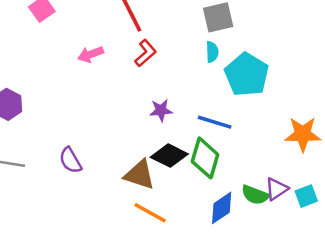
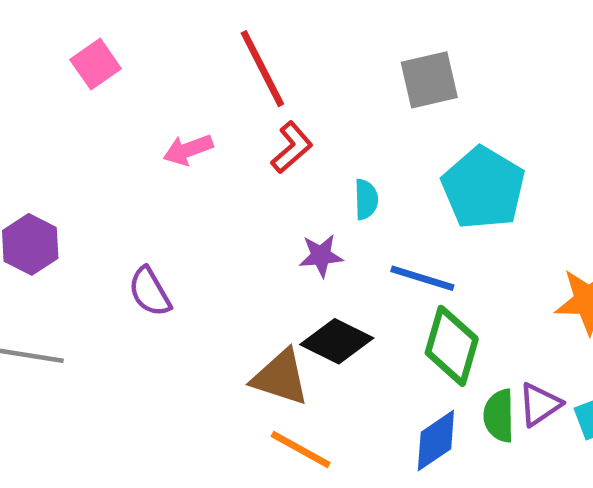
cyan semicircle: (212, 52) -> (366, 199), moved
green diamond: (205, 158) -> (452, 346), moved
purple semicircle: (70, 160) -> (150, 292), moved
green semicircle: (255, 195) -> (499, 416), turned 68

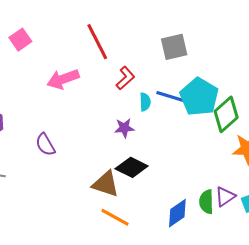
red L-shape: (292, 147) -> (125, 78), moved
pink arrow: (188, 150) -> (63, 79), size x1.4
blue line: (422, 278) -> (171, 97), moved
green diamond: (452, 346) -> (226, 114), moved, turned 32

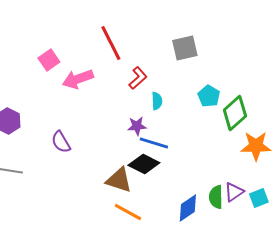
pink square: (20, 40) -> (49, 60), moved
blue line: (171, 97) -> (154, 143), moved
cyan pentagon: (199, 97) -> (209, 96), size x0.6

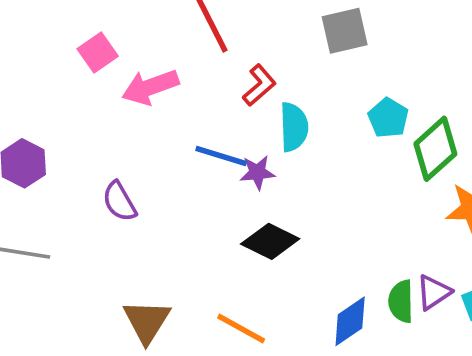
cyan semicircle: (157, 101) -> (294, 127), size x1.5
blue line: (154, 143) -> (221, 156), moved
brown triangle: (119, 180) -> (147, 321), moved, turned 44

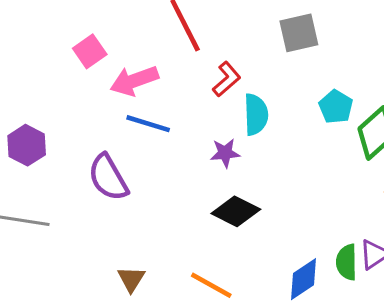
blue line: (221, 156) -> (148, 124), moved
purple semicircle: (119, 201) -> (108, 178), size x1.4
brown triangle: (147, 321) -> (131, 279), size x0.7

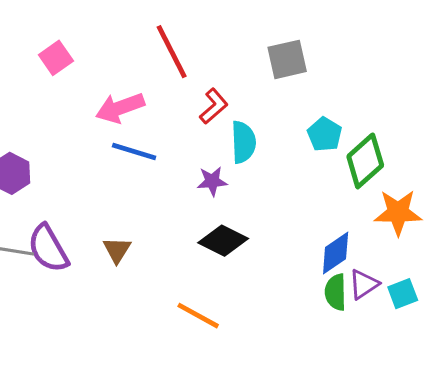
pink square: (90, 51) -> (56, 58), moved
purple semicircle: (108, 178) -> (48, 248), moved
brown triangle: (131, 279) -> (117, 250), moved
blue diamond: (304, 279) -> (336, 253), moved

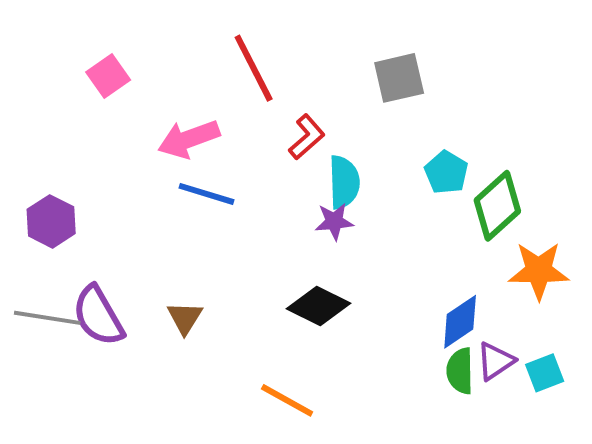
purple star: (212, 181) -> (334, 221), moved

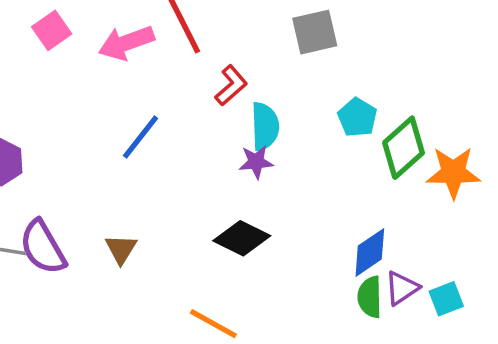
pink arrow: (189, 139) -> (126, 43), moved
blue line: (206, 194) -> (141, 137), turned -69
orange star: (539, 271) -> (453, 173), moved

